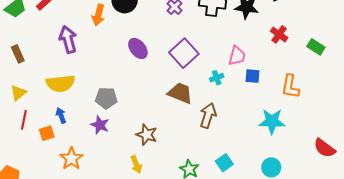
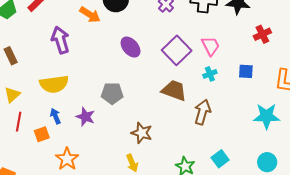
orange arrow: (98, 15) -> (90, 15), turned -70
red cross: (279, 34) -> (262, 34), moved, turned 30
pink trapezoid: (237, 56) -> (211, 46), moved, turned -40
gray pentagon: (106, 98) -> (112, 93), moved
purple star: (100, 125) -> (85, 117), moved

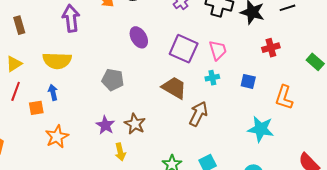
purple square: (177, 50) -> (184, 49), turned -32
purple star: (85, 117) -> (105, 125), moved

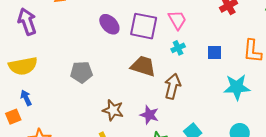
purple ellipse: (139, 37) -> (109, 24), moved
blue square: (248, 81) -> (214, 53), moved
purple star: (105, 125) -> (149, 115), moved

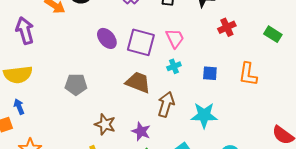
cyan star: (237, 87) -> (204, 115), moved

